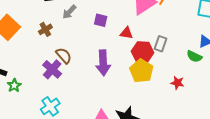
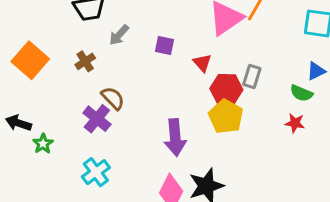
red triangle: (126, 33) -> (202, 63), turned 40
purple arrow: (103, 63) -> (175, 137), moved
red star: (177, 83) -> (295, 123), moved

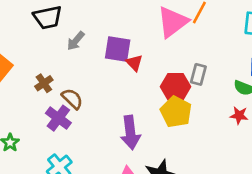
purple square: (165, 45) -> (118, 49), size x1.5
brown cross: (85, 61) -> (44, 83), moved
red triangle: (202, 63) -> (134, 63), moved

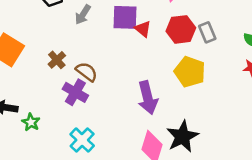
gray rectangle: (198, 74) -> (207, 32), turned -30
red hexagon: (176, 87) -> (181, 29), moved

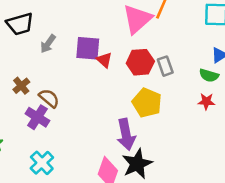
purple arrow: (148, 98) -> (126, 135), moved

